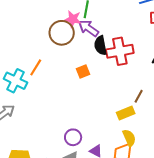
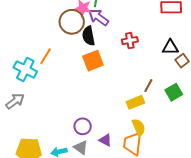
black semicircle: (100, 45) -> (89, 36), moved
red cross: (120, 51) -> (130, 41), size x0.6
orange square: (83, 72) -> (93, 61), size x1.5

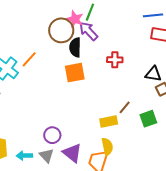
purple triangle: (105, 140) -> (72, 153), size x1.5

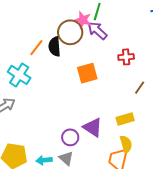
black semicircle: (75, 47) -> (54, 47), moved
orange line: (29, 59) -> (36, 48), moved
brown line: (125, 107) -> (140, 88), moved
purple triangle: (72, 153) -> (93, 127), moved

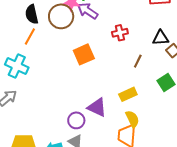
black semicircle: (54, 47) -> (32, 14), moved

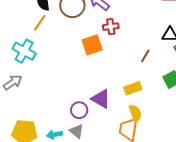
red cross: (120, 33) -> (111, 27), moved

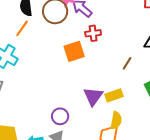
purple triangle: (101, 99) -> (93, 96), moved, turned 35
yellow semicircle: (135, 113) -> (116, 120), turned 30

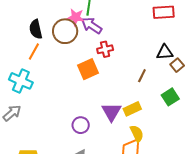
purple circle: (60, 116) -> (81, 125), moved
yellow semicircle: (116, 120) -> (137, 134), turned -30

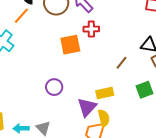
purple triangle: (111, 112) -> (87, 107), moved
purple circle: (81, 125) -> (54, 87), moved

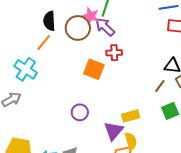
orange square: (70, 45) -> (94, 69), turned 35
brown line: (121, 63) -> (160, 86), moved

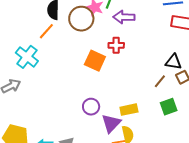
purple arrow: (105, 27) -> (124, 17), moved, turned -45
purple circle: (80, 112) -> (91, 107), moved

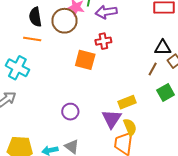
orange line: (46, 31) -> (32, 39), turned 66
purple circle: (91, 107) -> (70, 112), moved

